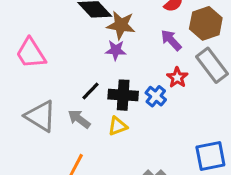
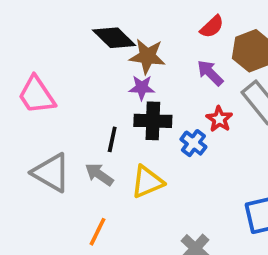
black line: (91, 91) -> (112, 139), turned -30
black cross: (123, 95) -> (153, 121), moved
yellow triangle: (118, 126) -> (147, 182), size x1.4

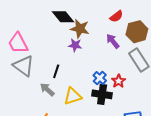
red star: (219, 119) -> (119, 81), moved
black cross: (153, 121) -> (102, 94), moved
gray triangle: (51, 173) -> (24, 66), moved

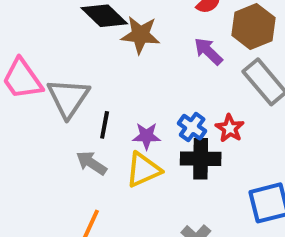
purple star: (75, 45) -> (147, 136), moved
gray triangle: (24, 66) -> (68, 98), moved, turned 35

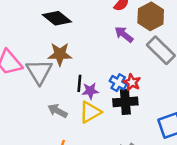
brown star: (140, 35) -> (60, 54), moved
black line: (105, 125) -> (79, 83), moved
red star: (230, 128) -> (132, 82), moved

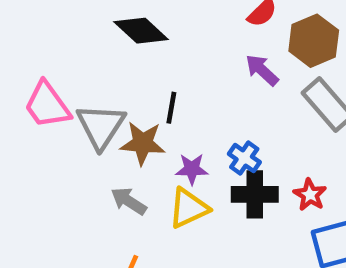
brown star: (60, 54) -> (143, 143), moved
red star: (132, 82) -> (310, 195), moved
black line: (79, 83) -> (171, 108), moved

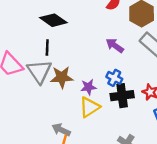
purple arrow: (262, 70) -> (115, 46), moved
black line: (171, 108) -> (47, 47), moved
gray arrow: (129, 201) -> (61, 130), moved

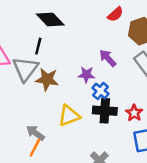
purple star: (88, 87) -> (86, 75), moved

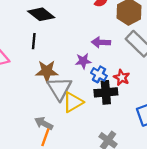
purple arrow: (108, 58) -> (101, 42), turned -36
gray triangle: (25, 69) -> (59, 89), moved
red star: (134, 113) -> (122, 77), moved

